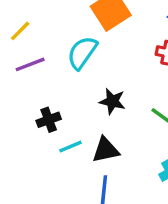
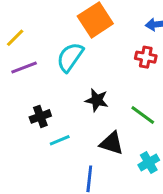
black triangle: (106, 150) -> (112, 143), moved, turned 30

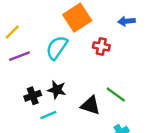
red cross: (146, 57) -> (101, 46), moved
black star: (97, 100) -> (57, 90), moved
black triangle: (112, 143) -> (90, 105), moved

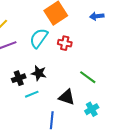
red cross: (101, 46) -> (65, 43), moved
black triangle: (90, 105) -> (67, 97), moved

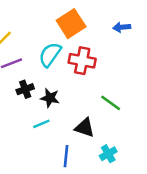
red cross: (65, 43) -> (82, 61), size x1.5
black cross: (19, 78) -> (25, 89), moved
cyan cross: (92, 109) -> (108, 154), moved

